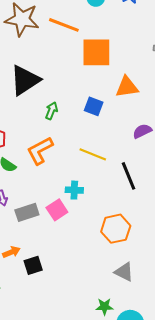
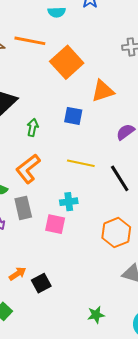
orange square: (96, 52) -> (67, 62), turned -32
pink square: (57, 210) -> (55, 224), turned -35
gray rectangle: (27, 212) -> (23, 208), moved, turned -75
green star: (104, 307) -> (96, 315), moved

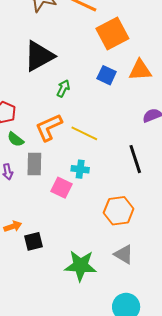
blue square: (73, 116) -> (107, 75), moved
yellow line: (81, 163) -> (84, 133), moved
green star: (96, 315) -> (81, 266), moved, size x1.8

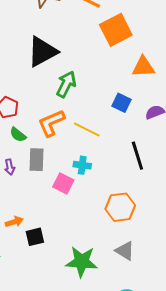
blue square: (107, 75) -> (122, 103), moved
green arrow: (63, 88) -> (66, 84), size x1.5

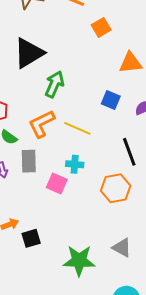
orange square: (116, 30) -> (101, 27), size x0.6
orange hexagon: (120, 207) -> (116, 188), moved

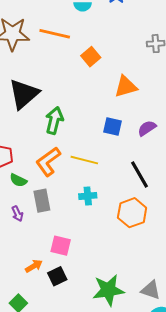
pink square: (57, 183) -> (61, 246), moved
gray triangle: (122, 248) -> (151, 290), moved

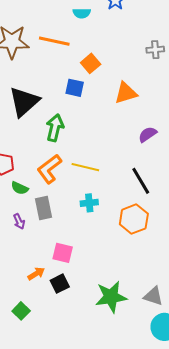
blue square: (112, 126) -> (75, 88), moved

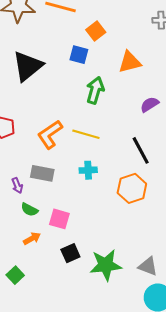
green arrow: (55, 128) -> (95, 90), moved
green semicircle: (20, 188) -> (29, 210), moved
gray rectangle: (44, 208) -> (42, 173), turned -70
black square: (60, 284) -> (70, 253), moved

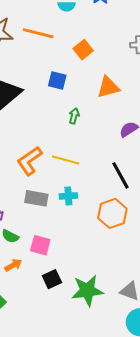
orange square: (96, 31) -> (83, 50), moved
green arrow: (95, 90) -> (74, 116), size x0.6
gray rectangle: (42, 173) -> (36, 198), moved

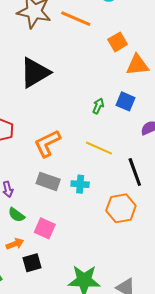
blue square: (57, 81) -> (126, 101), moved
orange triangle: (108, 87) -> (137, 65), moved
yellow line: (66, 160) -> (99, 148), moved
black square: (52, 279) -> (32, 263), moved

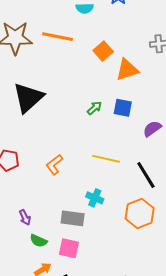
green arrow: (98, 106) -> (94, 108), moved, turned 35
orange L-shape: (47, 143) -> (54, 164), size x0.7
gray rectangle: (48, 181) -> (73, 218), moved
cyan cross: (80, 184) -> (95, 198), turned 30

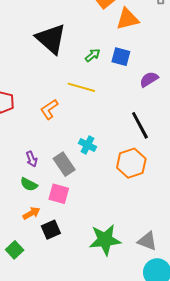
black triangle: (28, 98) -> (51, 39), moved, turned -40
yellow line: (106, 159) -> (81, 87), moved
purple arrow: (25, 217) -> (32, 159), moved
gray rectangle: (73, 218) -> (64, 164), turned 45

